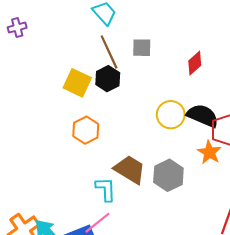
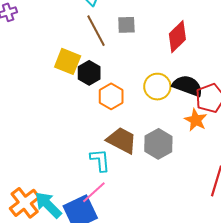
red diamond: (195, 63) -> (177, 37), size x1.4
black hexagon: (108, 79) -> (89, 73), moved
orange hexagon: (86, 130) -> (111, 96), moved

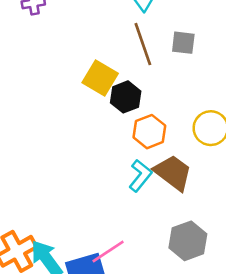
brown trapezoid: (122, 140) -> (173, 173), moved
gray hexagon: (158, 144) -> (188, 241), moved
cyan L-shape: (100, 160) -> (140, 176), moved, turned 35

